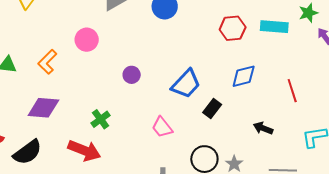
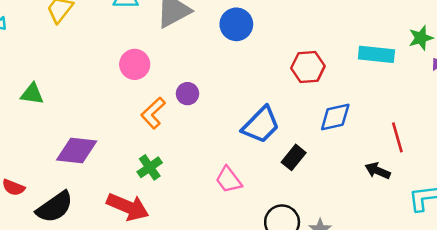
red hexagon: (233, 28) -> (308, 67), moved
orange L-shape: (47, 62) -> (153, 113), moved
purple circle: (132, 75) -> (188, 94), moved
black arrow: (263, 128) -> (378, 171), moved

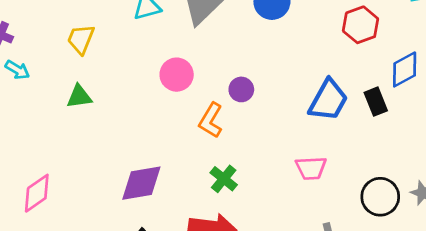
green triangle: (32, 94) -> (79, 97), moved
black rectangle: (294, 157) -> (376, 102), moved, turned -45
pink trapezoid: (229, 180) -> (311, 168), turned -40

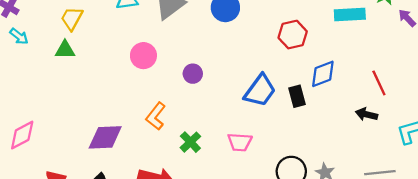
green triangle: (79, 97) -> (65, 50), moved
orange L-shape: (211, 120) -> (156, 116), moved
green cross: (224, 179) -> (190, 142), moved

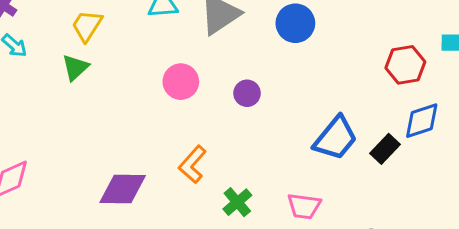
red hexagon: (293, 35) -> (405, 65), moved
green triangle: (65, 50) -> (75, 68), turned -45
purple circle: (193, 74) -> (247, 93), moved
black rectangle: (297, 96) -> (385, 149), turned 55

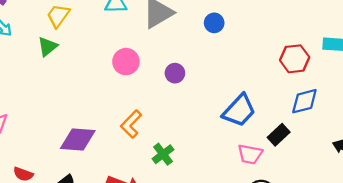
blue circle: (295, 23) -> (214, 23), size x0.7
black rectangle: (385, 149) -> (279, 135), moved
pink trapezoid: (304, 206) -> (250, 154), moved

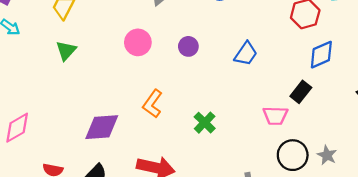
green triangle: (48, 47) -> (66, 50), moved
blue trapezoid: (239, 111) -> (246, 54), moved, size x0.7
green cross: (163, 154) -> (205, 123), moved

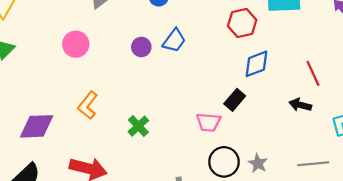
purple circle: (188, 46) -> (141, 47), moved
blue trapezoid: (246, 54) -> (174, 40), moved

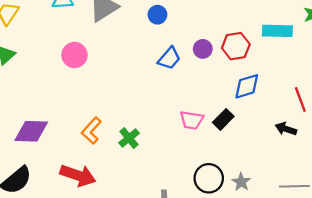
purple circle: (141, 47) -> (203, 49), moved
orange L-shape: (88, 105) -> (91, 131), moved
pink trapezoid: (208, 122) -> (192, 120), moved

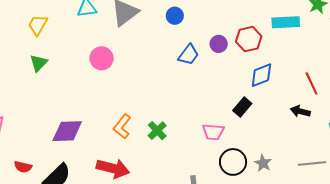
pink trapezoid: (192, 120) -> (213, 132), moved

